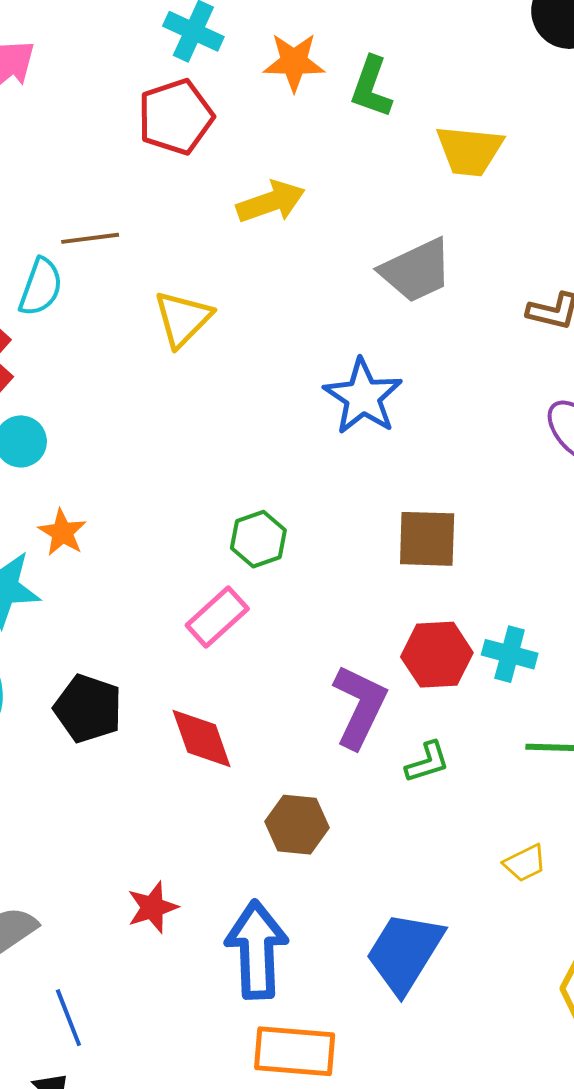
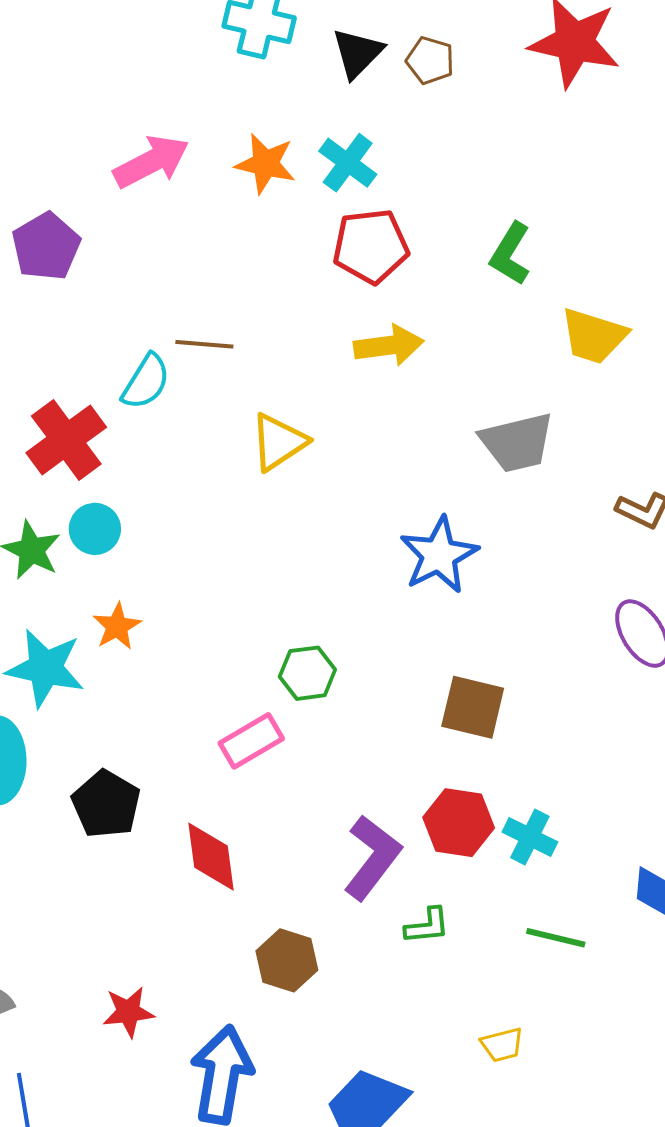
orange star: (294, 62) -> (265, 164), moved
red pentagon: (176, 117) -> (371, 246), moved

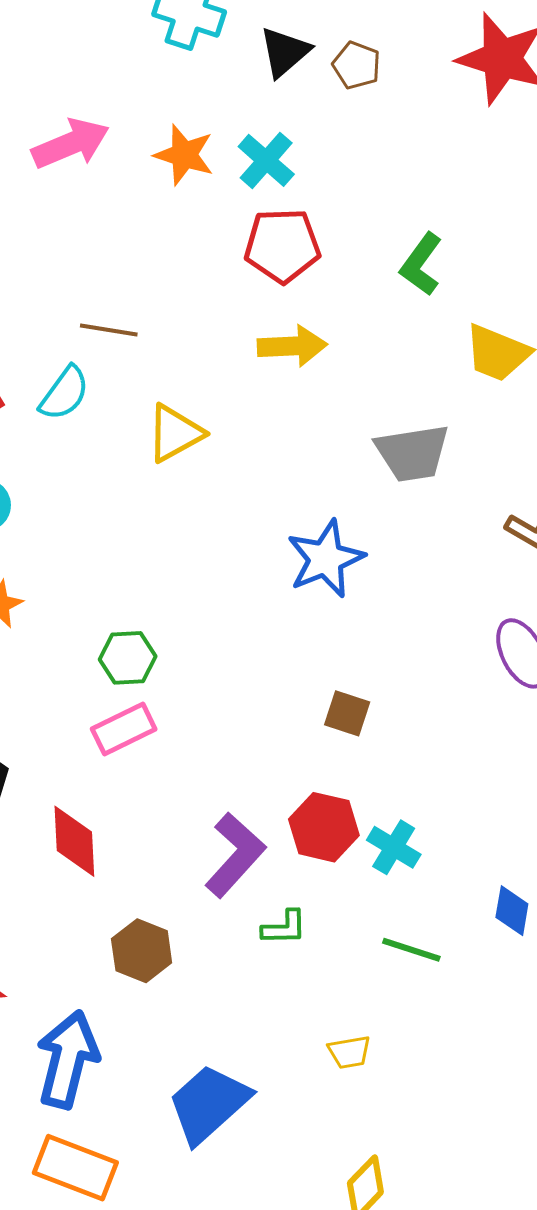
cyan semicircle: (146, 382) -> (64, 393), moved
green hexagon: (307, 673) -> (128, 658), moved
brown square: (473, 707) -> (347, 713), size x0.7

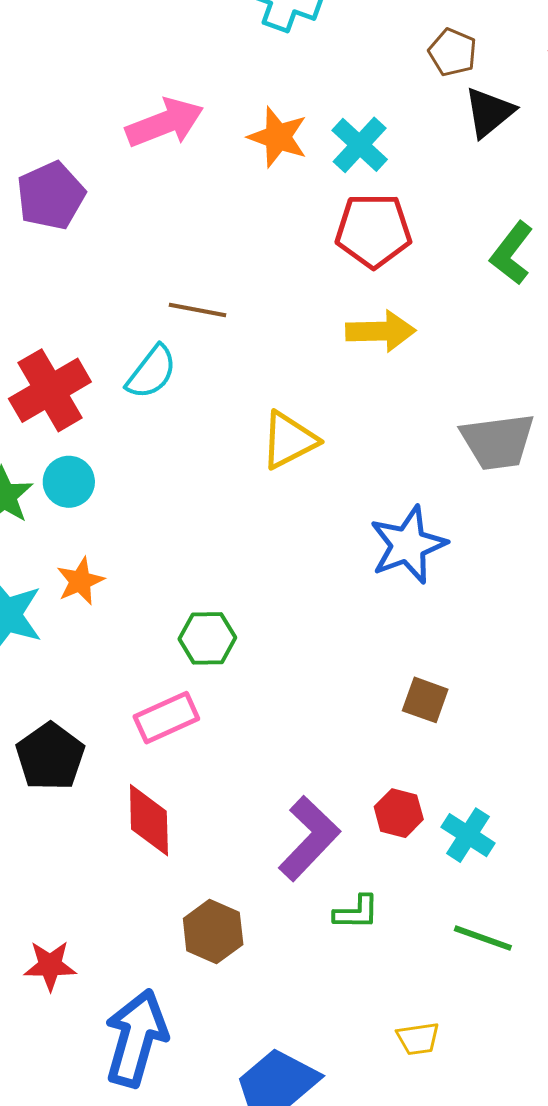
black triangle: (285, 52) -> (489, 112), moved
yellow triangle: (175, 433) -> (289, 440), moved
pink rectangle: (124, 729) -> (166, 718), moved
red hexagon: (324, 827) -> (399, 813), size x0.7

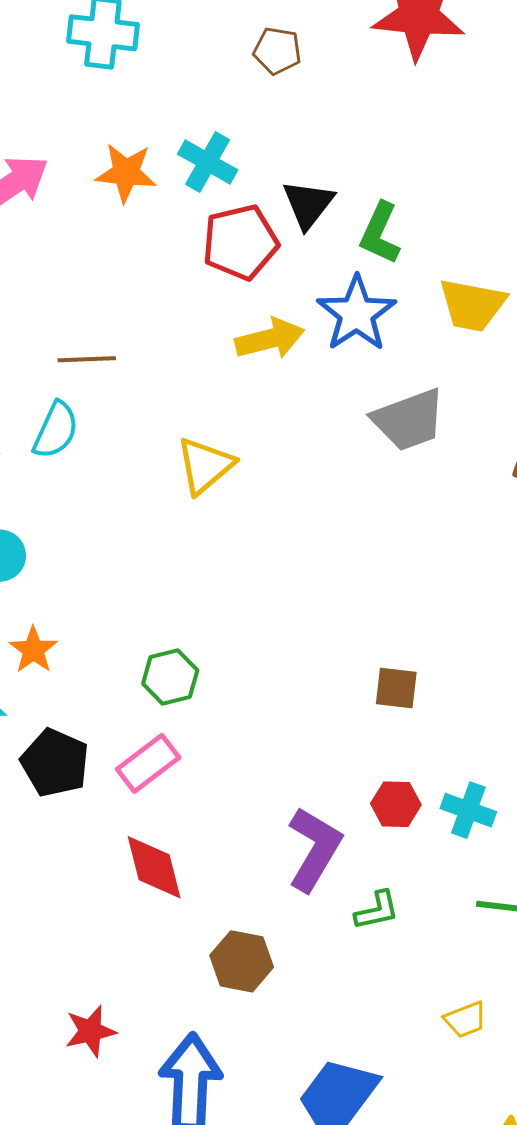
black triangle: (489, 112) -> (308, 204), moved
blue star: (408, 545) -> (357, 314), moved
black pentagon: (50, 757) -> (55, 763), moved

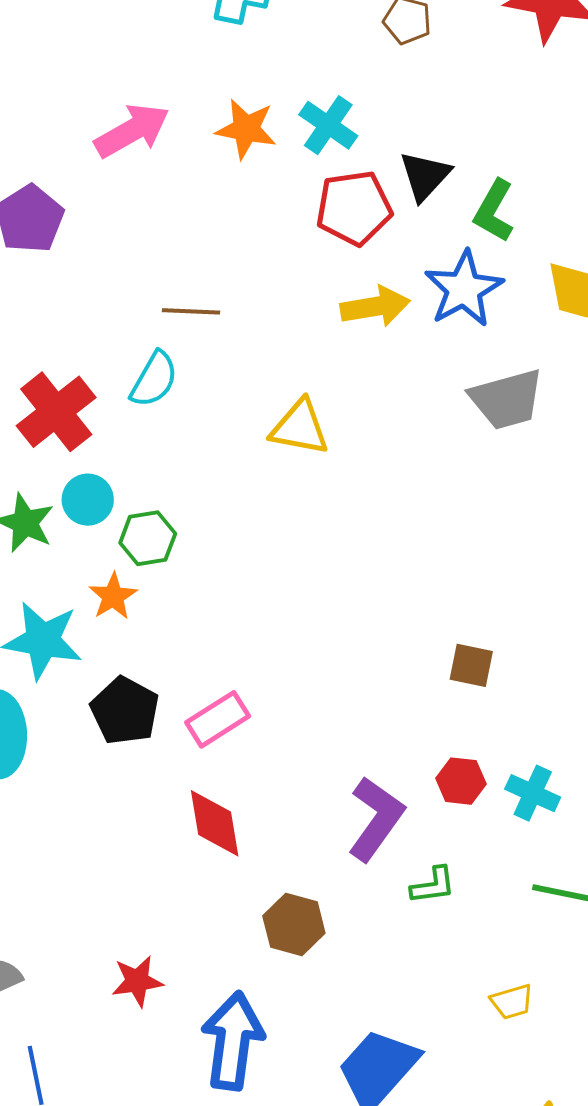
yellow triangle: (205, 466) -> (300, 427), turned 46
green hexagon: (170, 677) -> (148, 538), moved

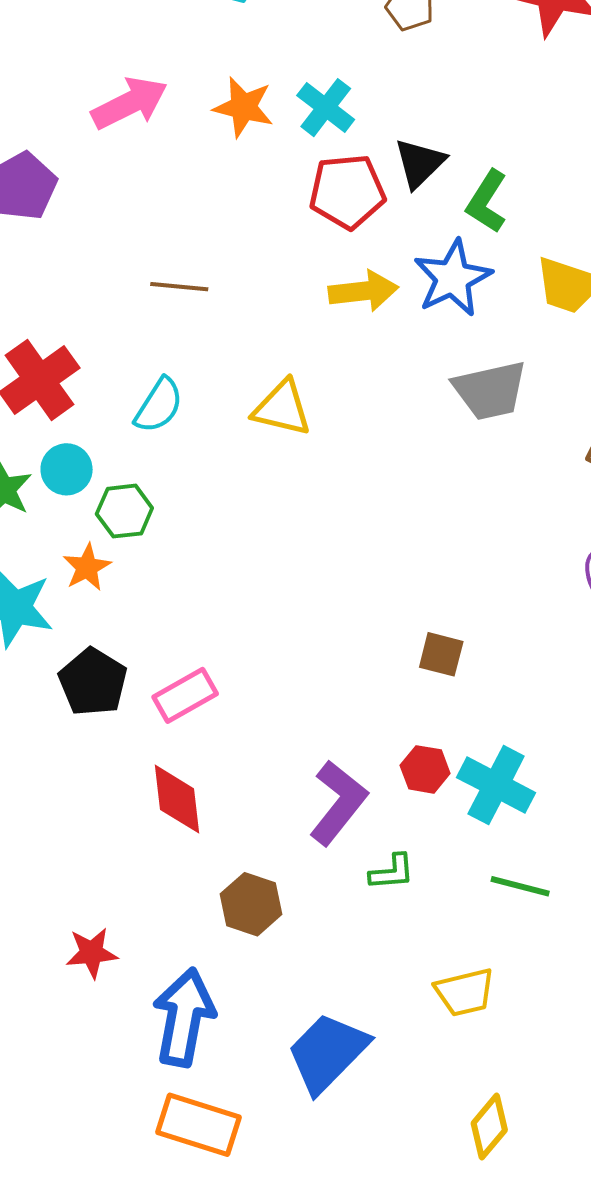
cyan semicircle: (154, 379) -> (159, 405), moved
cyan cross: (533, 793) -> (496, 785), size x1.4
yellow trapezoid: (512, 1002) -> (465, 992), size x1.4

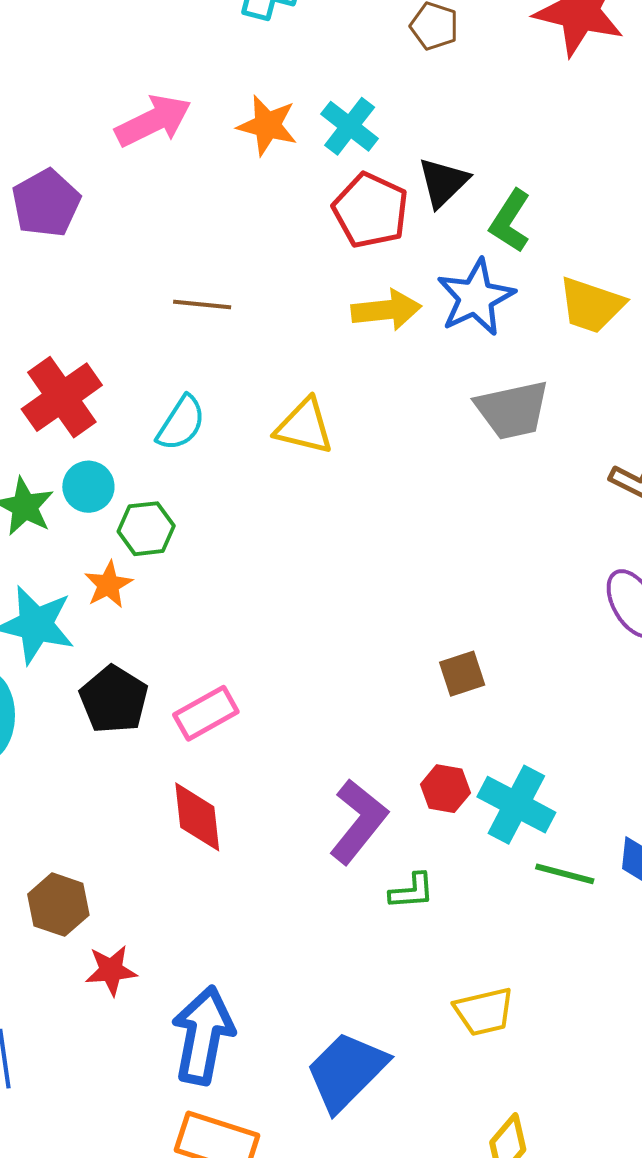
red pentagon: (347, 192) -> (371, 210), turned 30
brown square: (441, 654) -> (462, 674), turned -33
green line: (520, 886) -> (565, 874), moved
brown hexagon: (251, 904) -> (58, 905), moved

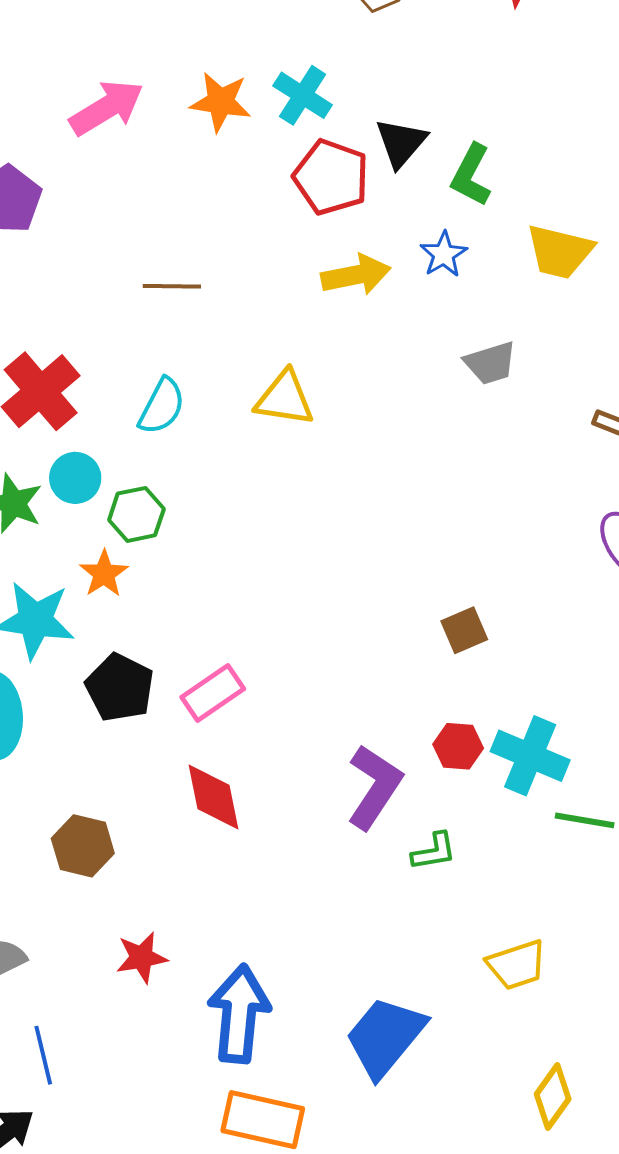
blue star: (476, 297) -> (444, 254), size x0.6
gray trapezoid: (512, 410) -> (490, 363), size x0.7
brown hexagon: (58, 905) -> (83, 846), moved

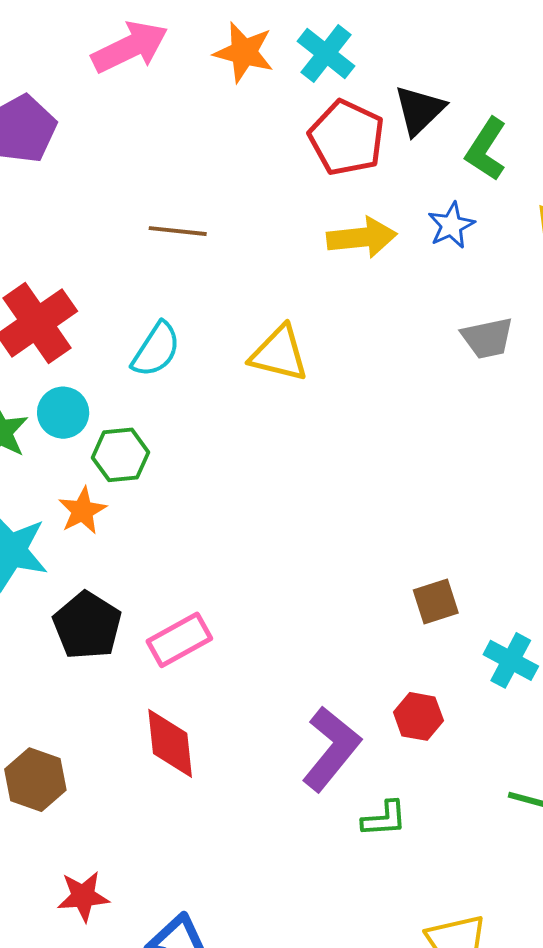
cyan cross: (530, 756) -> (511, 660), moved, size x0.7

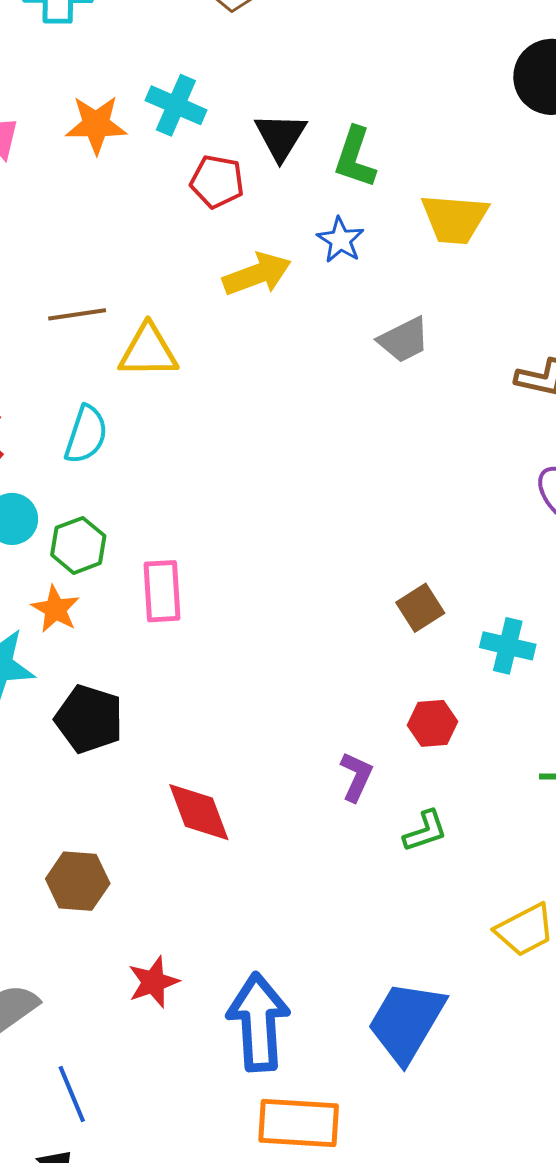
red pentagon: (347, 138) -> (217, 181), size x0.7
yellow triangle: (279, 354) -> (148, 351), moved
pink rectangle: (179, 640) -> (162, 591), moved, turned -50
purple L-shape: (331, 749) -> (356, 777), size x0.6

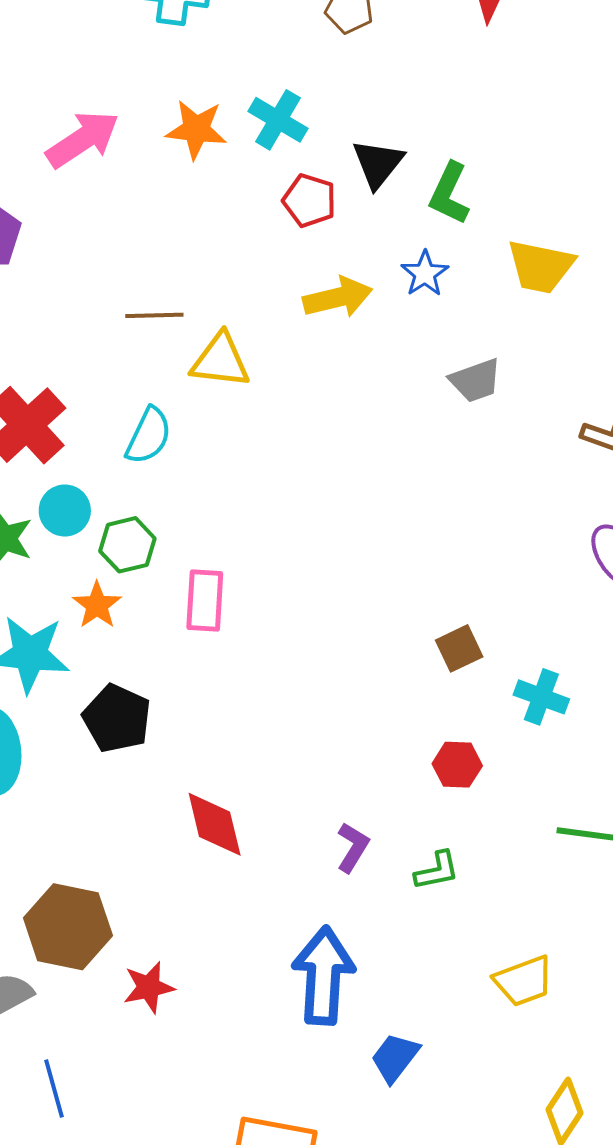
purple L-shape: (356, 777) -> (353, 847), moved
brown hexagon: (78, 881) -> (68, 927), moved, size x1.4
blue arrow: (258, 1022) -> (323, 976), moved
blue trapezoid: (406, 1022) -> (395, 1058), size x0.6

